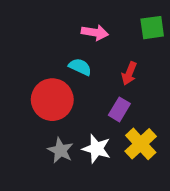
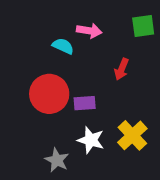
cyan semicircle: (80, 67) -> (63, 46), moved
purple rectangle: (119, 109) -> (85, 103), moved, turned 55
gray star: (60, 150) -> (57, 160), moved

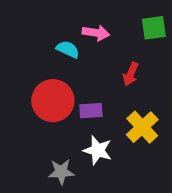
yellow cross: (132, 135) -> (142, 127), moved
gray star: (57, 160) -> (61, 172), turned -30

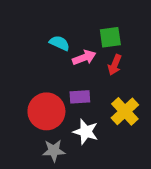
green square: (154, 28) -> (110, 37), moved
pink arrow: (96, 33) -> (84, 58), moved, turned -30
red circle: (53, 101) -> (46, 111), moved

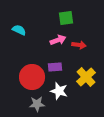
green square: (110, 37) -> (66, 18), moved
cyan semicircle: (60, 43) -> (19, 30), moved
red arrow: (115, 65) -> (79, 45), turned -104

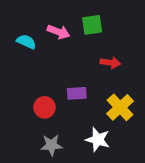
pink arrow: (58, 40) -> (59, 32), moved, turned 42
red circle: (32, 77) -> (45, 107), size x0.6
white star: (59, 91) -> (98, 140), moved

